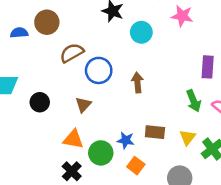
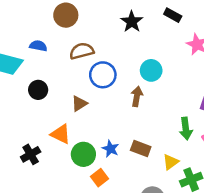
cyan circle: (141, 32) -> (151, 70), moved
blue semicircle: (19, 33) -> (38, 46), moved
orange square: (136, 166) -> (100, 178), moved
black cross: (72, 171) -> (31, 154), moved

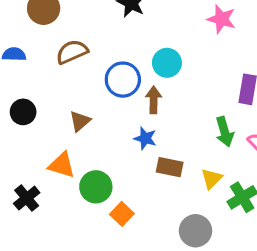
blue circle: (103, 75) -> (123, 80), moved
blue star: (110, 149) -> (145, 138), moved

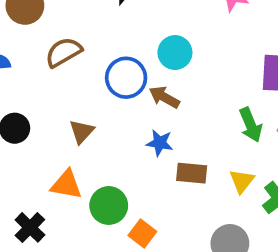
brown arrow: (154, 100) -> (164, 97), turned -55

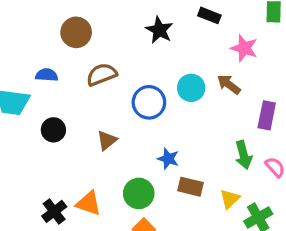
brown arrow: (164, 97) -> (229, 84), moved
orange triangle: (66, 185) -> (89, 203), moved
green circle: (109, 206) -> (139, 193), moved

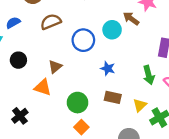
blue semicircle: (47, 75) -> (13, 23), turned -32
brown arrow: (229, 84) -> (131, 19), moved
blue star: (168, 159) -> (108, 68), moved
orange triangle: (89, 203) -> (43, 87), moved

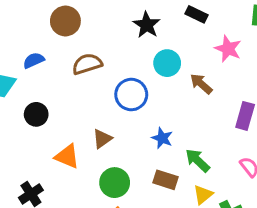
brown arrow: (131, 19) -> (201, 84), moved
cyan circle: (112, 30) -> (167, 63), moved
brown triangle: (55, 67) -> (102, 139), moved
green arrow: (149, 75) -> (198, 160), moved, turned 144

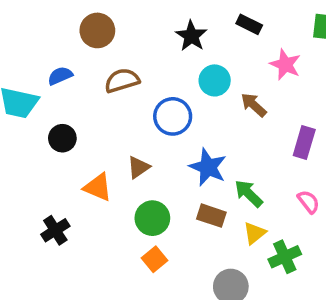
blue star: (162, 138) -> (208, 167), size x1.5

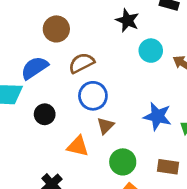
blue semicircle: (60, 76) -> (35, 68), size x1.5
blue circle: (173, 116) -> (93, 96), moved
brown rectangle: (211, 216) -> (168, 167), moved

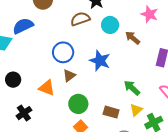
brown semicircle: (82, 63) -> (80, 19), moved
black circle: (45, 114) -> (13, 80), moved
blue star: (157, 116) -> (100, 61), moved

